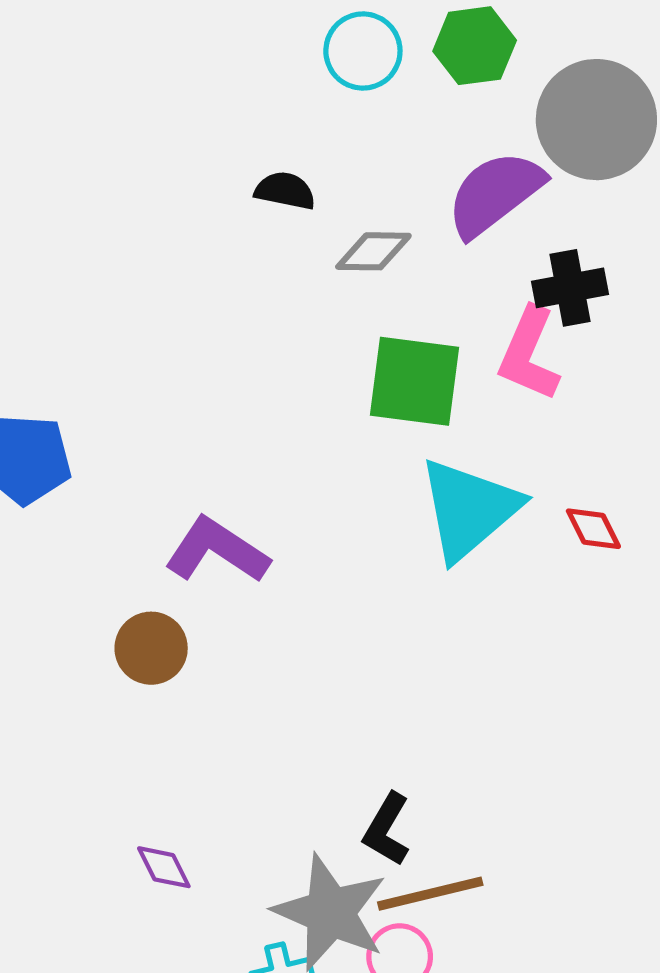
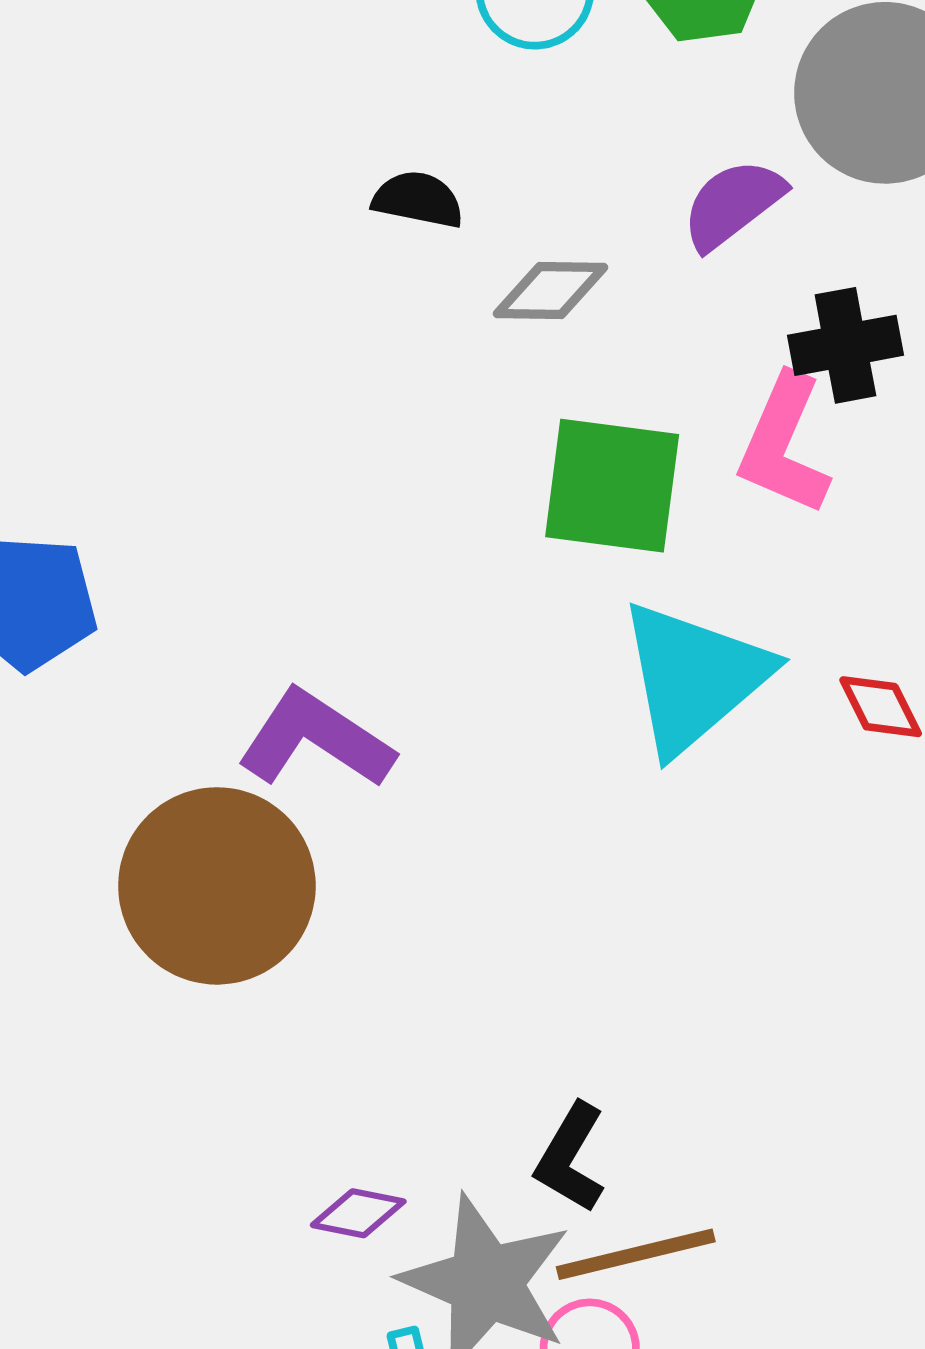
purple semicircle: (495, 194) -> (733, 204), size x0.7
brown circle: (151, 648) -> (217, 886), size x1.8
purple diamond: (164, 867) -> (358, 1213), moved, turned -52

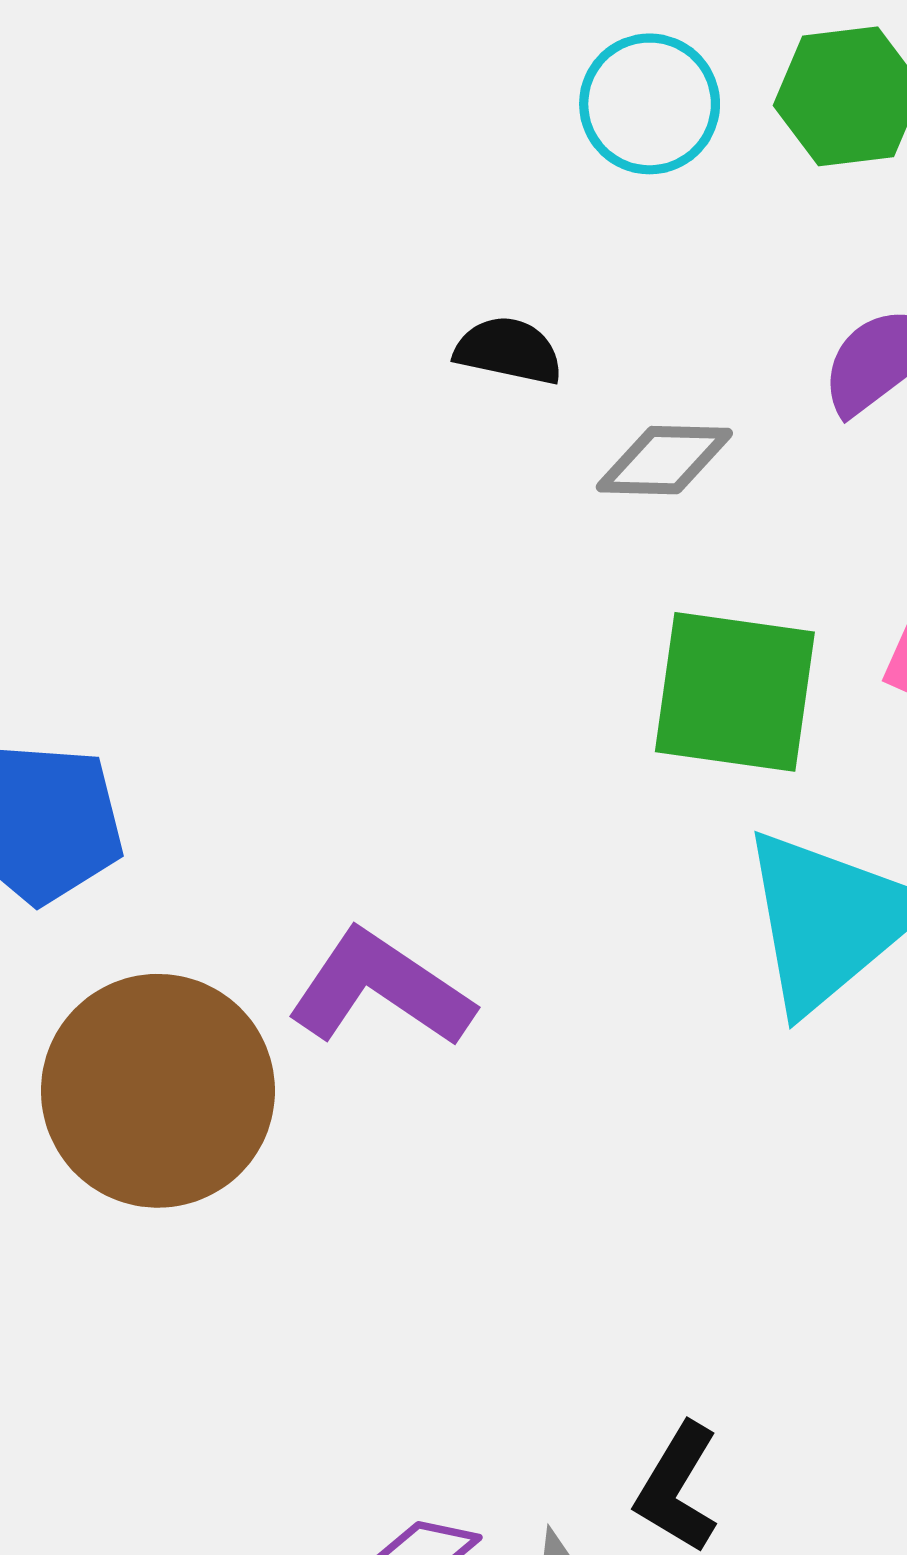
brown circle: (217, 886) -> (158, 1091), moved

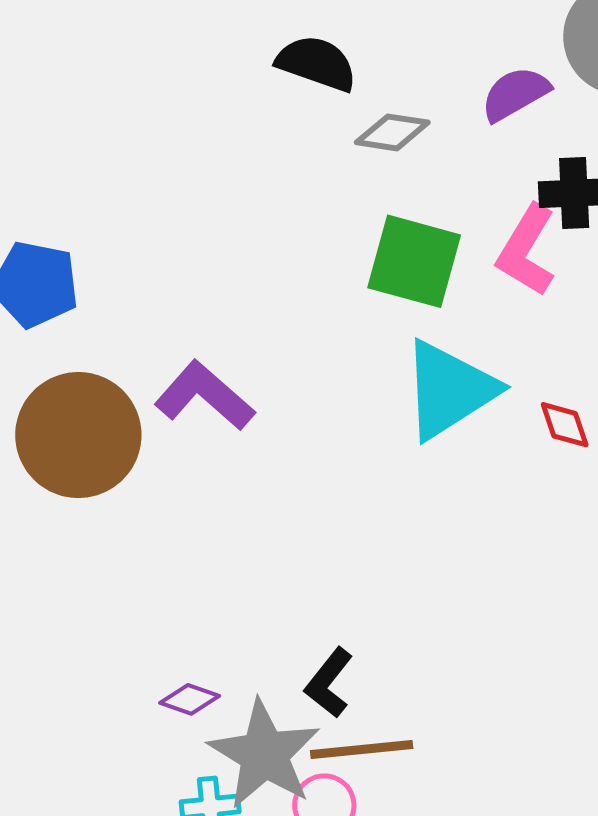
black semicircle: (509, 351) -> (317, 63), size x1.4

